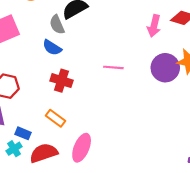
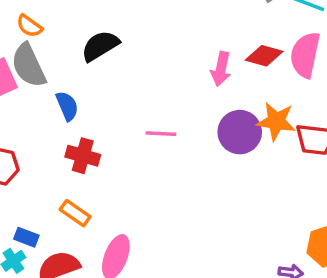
gray semicircle: (57, 25) -> (29, 65), moved, size x1.5
blue semicircle: (52, 48) -> (67, 106), turned -144

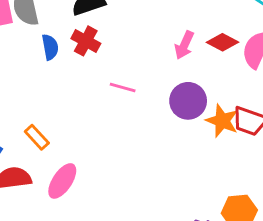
orange star: (276, 121) -> (222, 121), moved
red cross: (83, 156) -> (86, 41), moved

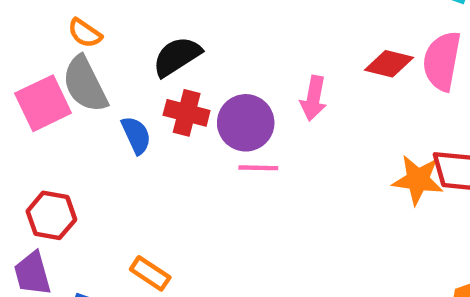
pink arrow: (184, 45) -> (314, 98), moved
purple circle: (188, 101) -> (246, 123), moved

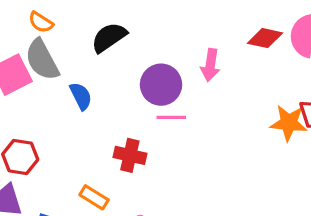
red cross: (187, 113) -> (130, 155), moved

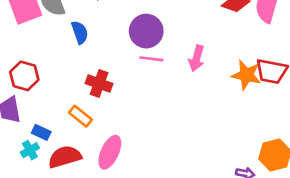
pink arrow: (210, 65) -> (197, 58), moved
red cross: (130, 155) -> (99, 84), moved

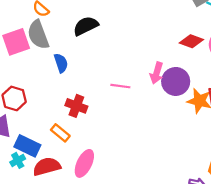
purple circle: (146, 31) -> (176, 81), moved
pink arrow: (197, 58) -> (157, 73), moved
blue rectangle: (41, 132) -> (27, 146), size x1.6

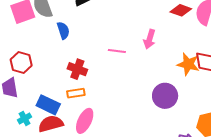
purple circle: (176, 81) -> (165, 96), moved
orange rectangle: (60, 133) -> (76, 93), moved, turned -48
blue rectangle: (27, 146) -> (48, 105), moved

